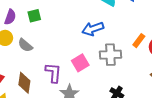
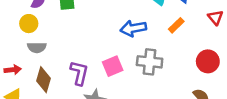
orange rectangle: (139, 41) -> (176, 25), moved
gray semicircle: (25, 45) -> (37, 47), moved, turned -49

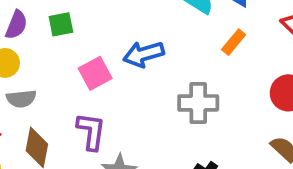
blue arrow: (133, 28) -> (144, 54), moved
pink square: (113, 66) -> (95, 73), moved

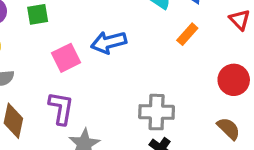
gray cross: (198, 103) -> (157, 112), moved

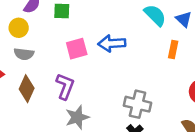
orange rectangle: (187, 34) -> (173, 49), turned -42

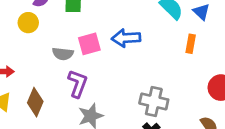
gray semicircle: (24, 54) -> (63, 54), moved
brown diamond: (27, 89) -> (35, 102), moved

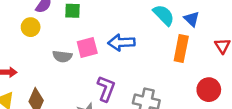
orange rectangle: (191, 44) -> (181, 49), size x1.5
purple L-shape: (78, 84) -> (106, 89), moved

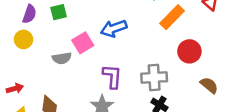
orange rectangle: (181, 49) -> (172, 17), turned 50
red circle: (209, 90) -> (189, 51), moved

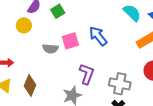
green square: (59, 12) -> (58, 11), turned -32
blue arrow: (114, 28) -> (98, 36), turned 55

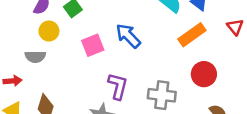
yellow circle: (24, 25) -> (49, 31), moved
gray semicircle: (50, 49) -> (35, 57), moved

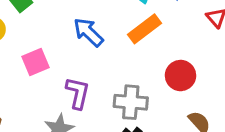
orange rectangle: (192, 35) -> (144, 29), moved
pink square: (93, 45) -> (35, 62), moved

